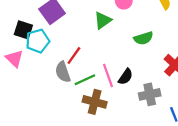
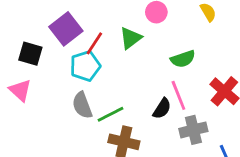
cyan pentagon: (38, 41) -> (85, 66), moved
red line: (74, 55) -> (94, 43), moved
pink line: (108, 75) -> (178, 95), moved

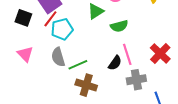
red line: (94, 43) -> (50, 19), moved
green semicircle: (183, 59) -> (119, 26), moved
pink triangle: (20, 90) -> (25, 54), moved

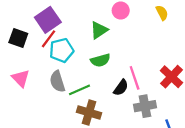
green semicircle: (119, 26) -> (100, 60), moved

